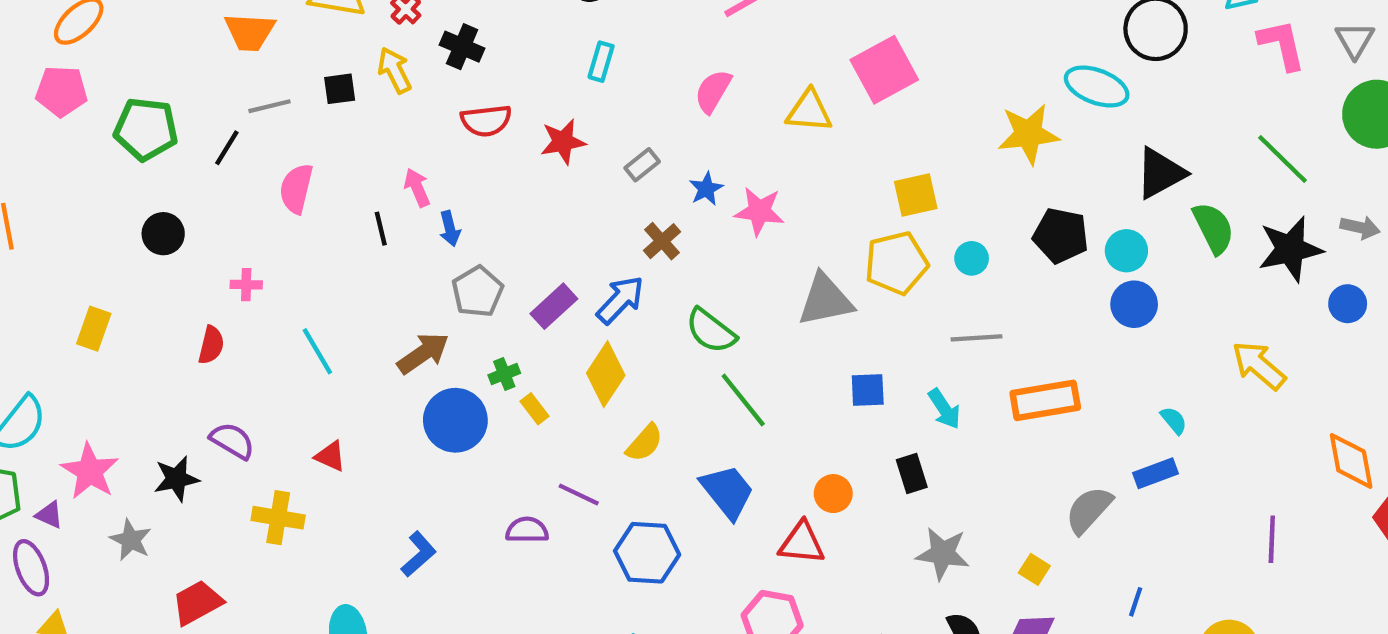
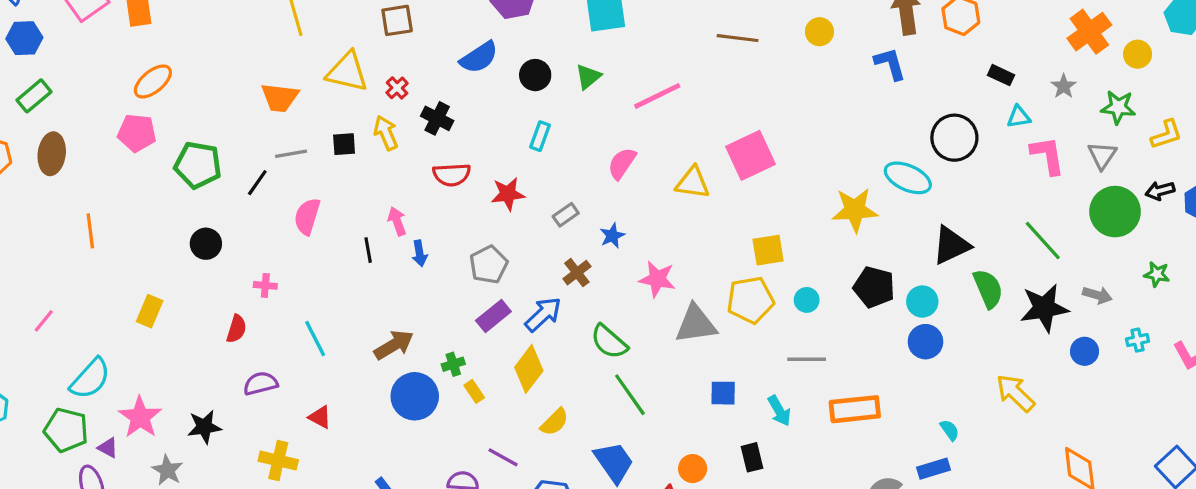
pink star: (759, 211) -> (657, 279), moved
gray pentagon: (477, 292) -> (489, 265), moved
purple semicircle: (232, 441) -> (261, 383), moved, turned -48

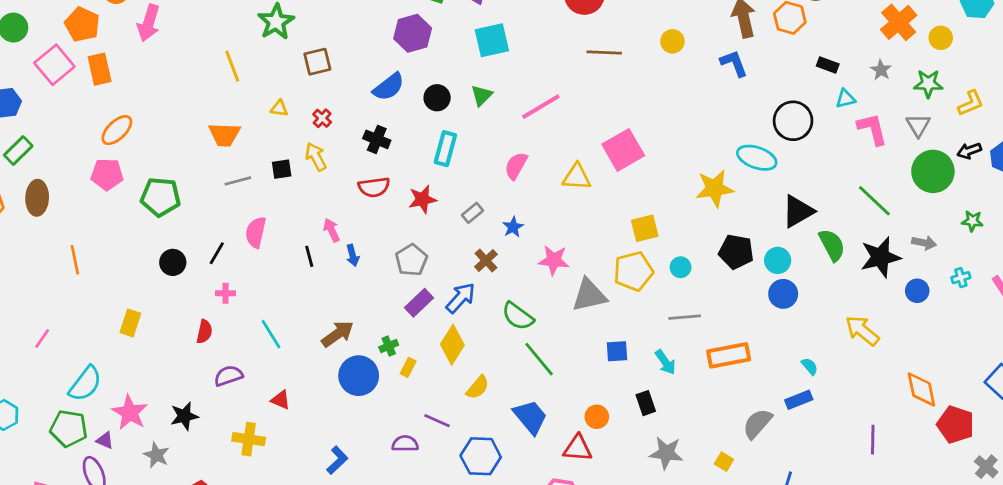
yellow triangle: (347, 72) -> (279, 108), size x0.5
black cross: (437, 118) -> (377, 139), moved
cyan rectangle: (540, 136) -> (445, 149), size x1.4
black line: (257, 183) -> (217, 253), moved
yellow rectangle: (474, 391) -> (408, 367), turned 66

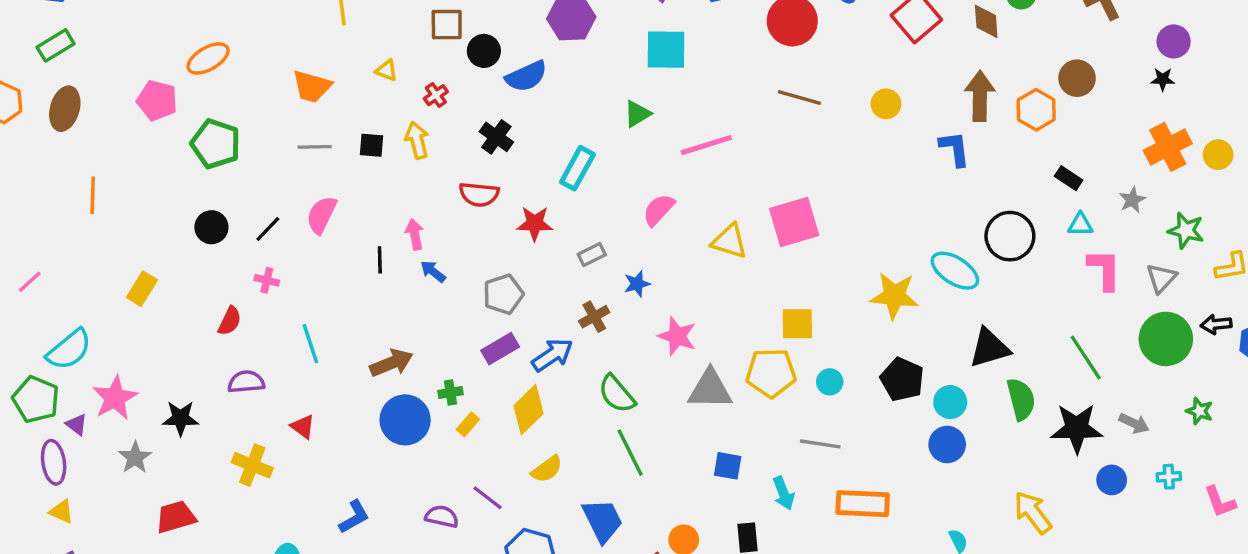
yellow circle: (941, 38) -> (1218, 155), moved
black circle: (437, 98) -> (484, 51), moved
orange ellipse: (117, 130) -> (208, 58), moved
blue arrow: (353, 255) -> (433, 271), turned 130

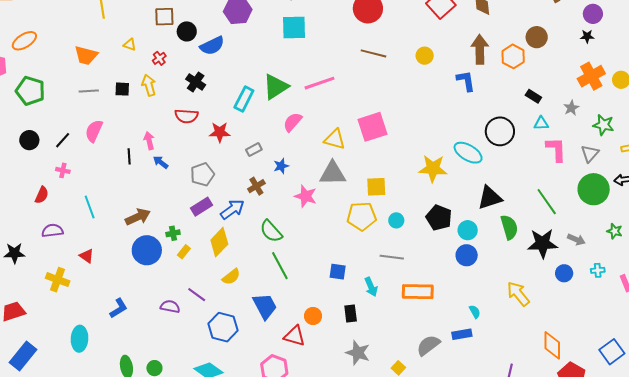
green triangle: (637, 114) -> (276, 87), moved, size x1.6
gray triangle: (710, 389) -> (333, 173), moved

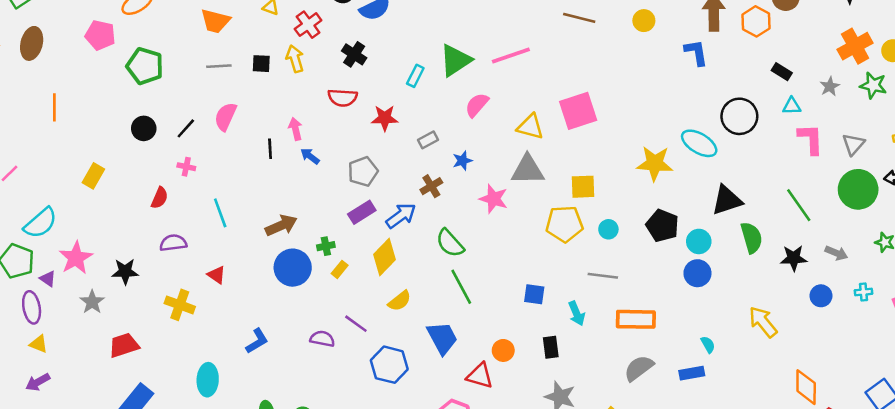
red cross: (159, 58) -> (308, 25), size x1.5
cyan rectangle: (244, 99) -> (415, 76), size x0.7
green star: (603, 125) -> (873, 85), moved
black star: (543, 243) -> (794, 258), size x0.7
gray semicircle: (428, 345) -> (639, 368), moved

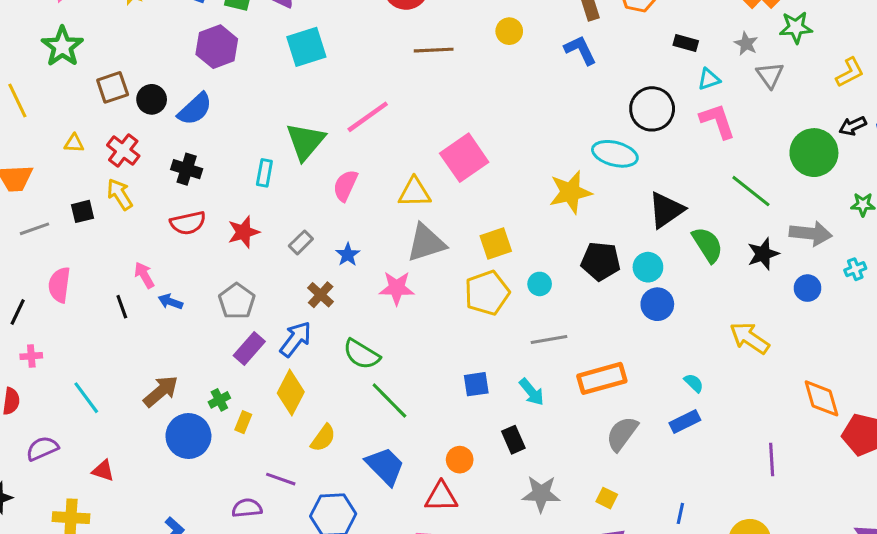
pink L-shape: (811, 139) -> (717, 121), moved
gray triangle: (853, 144) -> (770, 75), moved
gray arrow: (836, 253) -> (811, 233), size x1.5

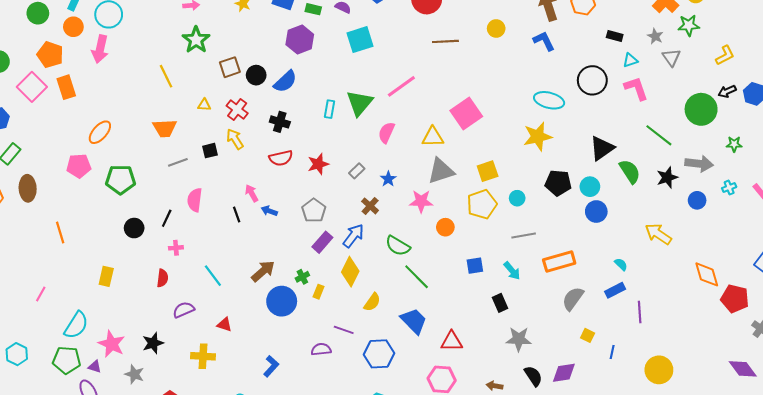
cyan ellipse: (615, 154) -> (549, 100), moved
cyan rectangle: (264, 173) -> (329, 109), moved
purple line: (772, 459) -> (640, 312), moved
orange circle: (460, 460) -> (445, 227), moved
yellow square: (607, 498) -> (588, 335), moved

